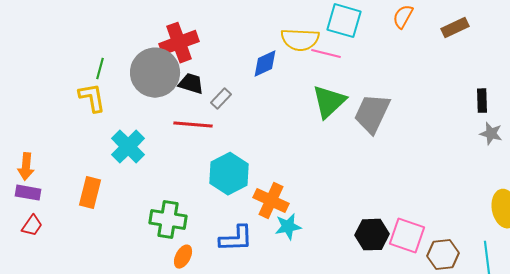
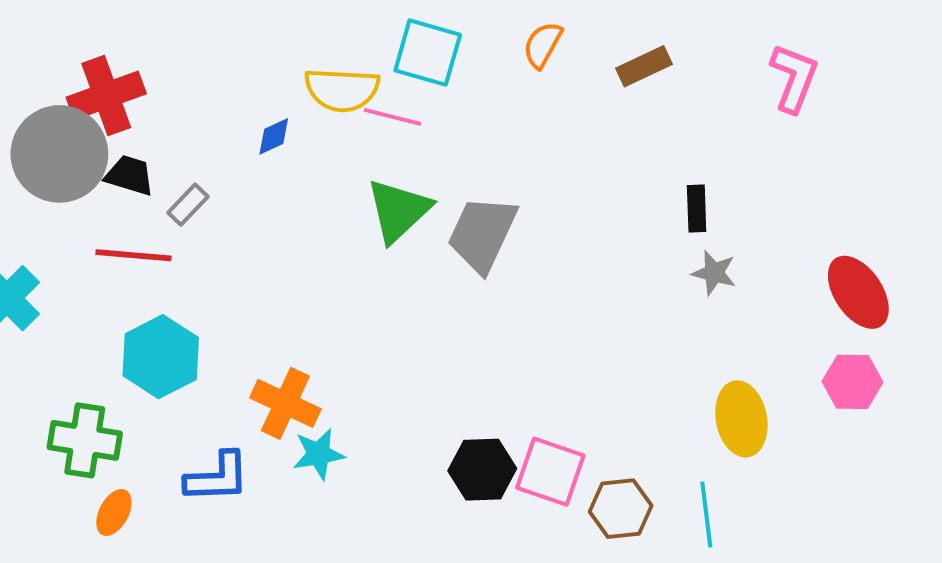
blue diamond: (265, 64) -> (274, 136), size x0.7
cyan hexagon: (229, 174) -> (161, 357), moved

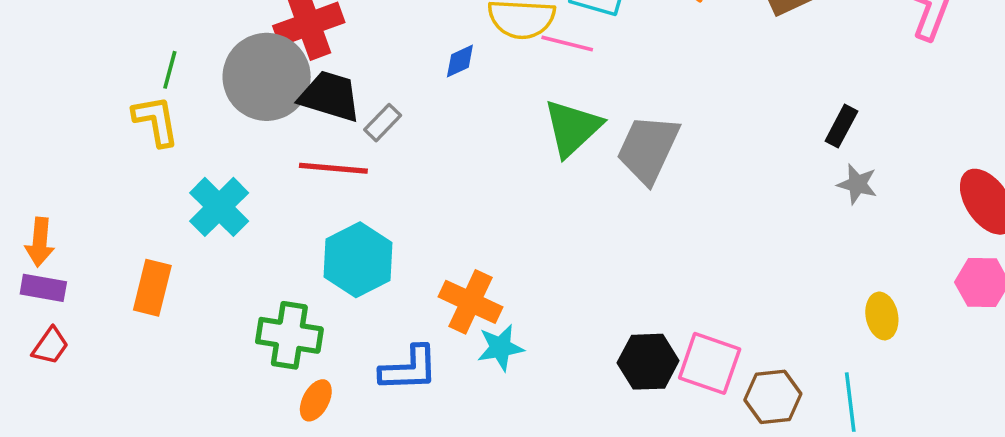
black trapezoid: (130, 175) -> (330, 96), size x1.4
black rectangle: (697, 209) -> (841, 126), turned 30
yellow ellipse: (741, 419) -> (882, 316), size x0.7

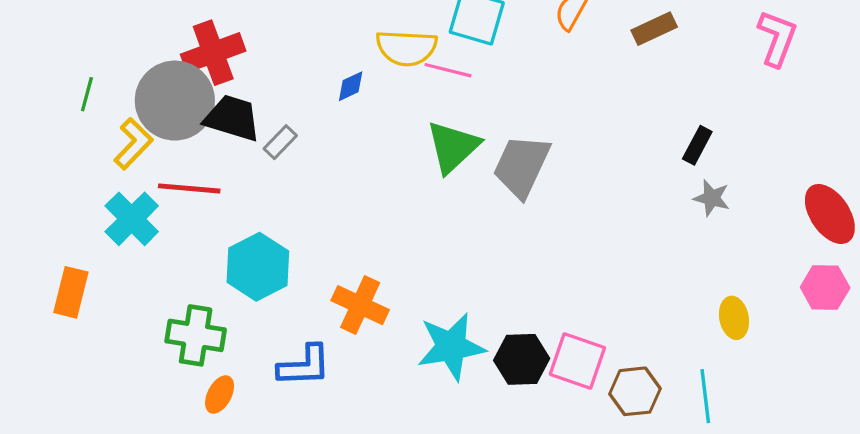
yellow L-shape: (156, 121) -> (133, 144), moved, turned 54
red line: (333, 168) -> (189, 188), moved
cyan star: (500, 348) -> (451, 347), moved, size x1.6

